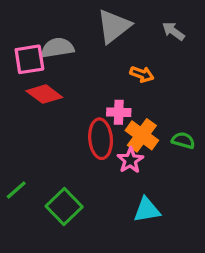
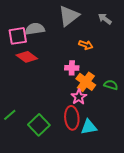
red ellipse: (101, 139) -> (72, 118), moved

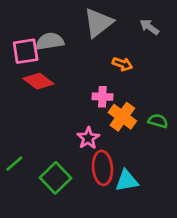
pink star: (79, 97) -> (88, 138), moved

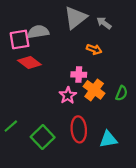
gray arrow: (149, 27) -> (104, 23), moved
green semicircle: (158, 121) -> (122, 93), turned 96
pink star: (88, 138) -> (68, 95), moved
cyan triangle: (127, 181) -> (108, 139), moved

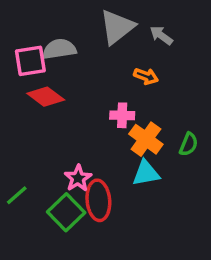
pink star: (68, 95) -> (78, 178), moved
red ellipse: (79, 129) -> (98, 200), moved
cyan triangle: (108, 139) -> (146, 173), moved

